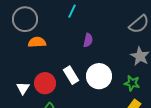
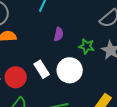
green star: (132, 83) -> (87, 46), moved

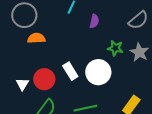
purple semicircle: (59, 34) -> (94, 21), moved

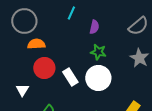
green star: (115, 48) -> (98, 52), moved
red circle: (44, 79) -> (44, 68), moved

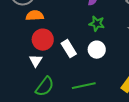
white circle: (98, 78) -> (97, 50), size x0.7
white triangle: (22, 90) -> (36, 61), moved

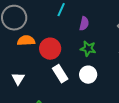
red circle: (43, 40) -> (50, 49), moved
white triangle: (36, 61) -> (18, 79), moved

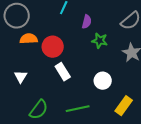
green star: (88, 49) -> (100, 41), moved
white circle: (88, 75) -> (103, 81), moved

